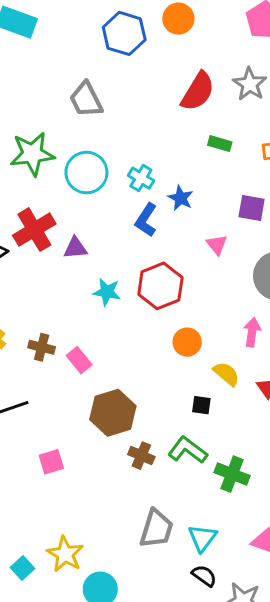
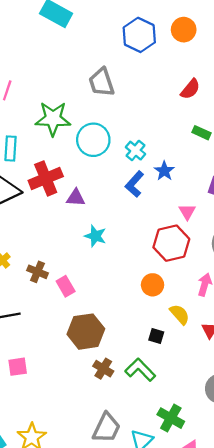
red semicircle: (198, 91) -> (190, 89), size x0.7
red hexagon: (160, 286) -> (171, 243), moved
pink square: (51, 462) -> (18, 367), moved
green cross: (232, 474) -> (171, 418), moved

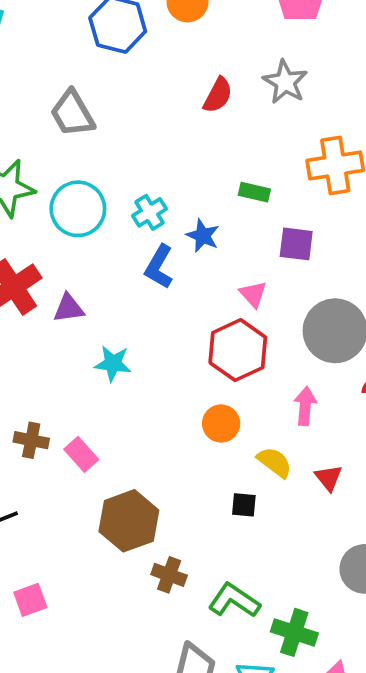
green rectangle: (201, 133) -> (254, 192), moved
cyan cross: (135, 151) -> (150, 212), turned 30
green L-shape: (140, 370) -> (234, 600), moved

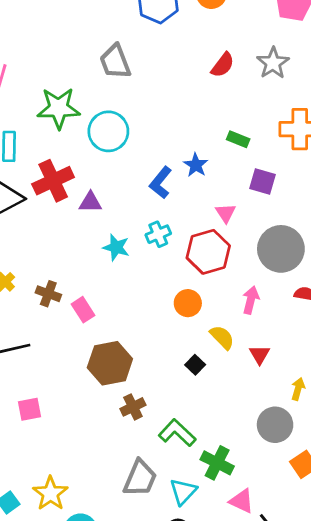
cyan cross: (150, 212) -> (158, 234), moved
black square: (244, 505) -> (195, 365), turned 30
brown cross: (169, 575) -> (133, 407), turned 35

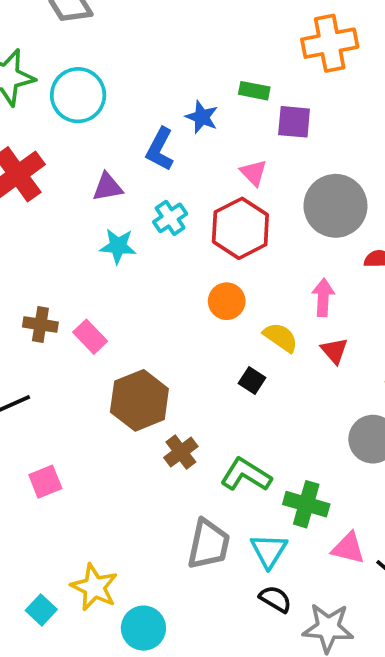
green rectangle: (238, 139) -> (254, 91), moved
purple triangle: (90, 202) -> (108, 187), moved
pink arrow: (251, 300) -> (323, 297), moved

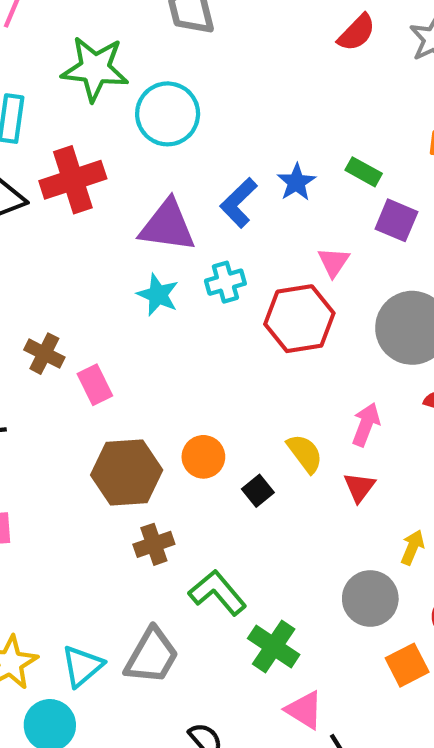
purple triangle: (108, 187) -> (167, 226), size x1.6
orange circle: (227, 301) -> (203, 457), moved
cyan triangle: (269, 551) -> (82, 666), moved

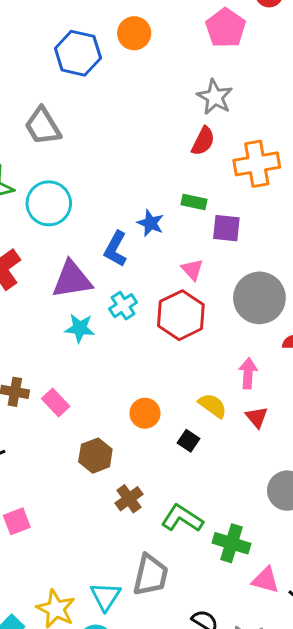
red semicircle: (357, 33) -> (203, 141), moved
orange circle: (203, 457) -> (145, 413), moved
brown hexagon: (127, 473) -> (95, 456), size x0.7

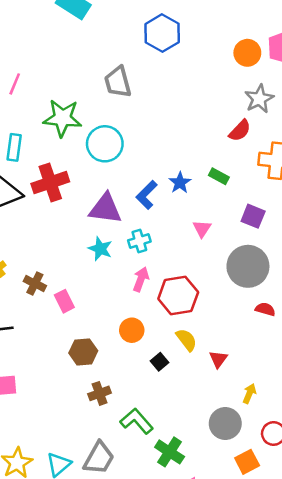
orange circle: (134, 33) -> (247, 53), moved
purple square: (226, 228) -> (253, 216), moved
red hexagon: (181, 315) -> (178, 295), moved
pink arrow: (248, 373) -> (141, 279), moved

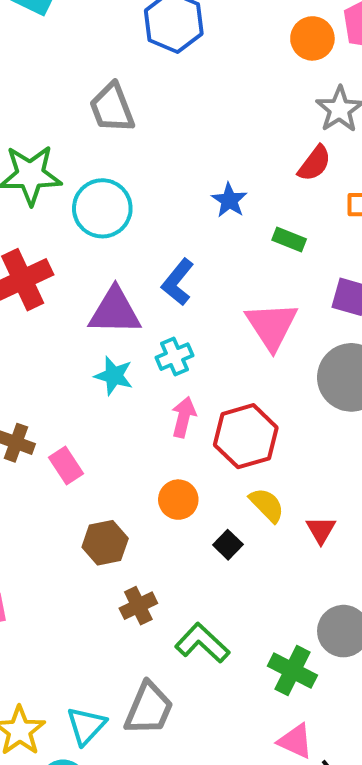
blue star: (180, 183) -> (229, 200), moved
pink triangle: (202, 229) -> (272, 326), size x1.8
green cross: (170, 452) -> (292, 671), moved

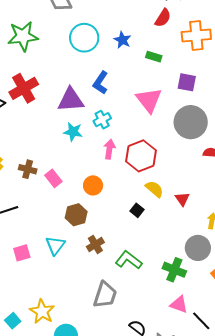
cyan circle: (102, 208) -> (84, 38), moved
orange circle: (178, 500) -> (93, 185), moved
cyan triangle: (86, 726) -> (55, 245), moved

